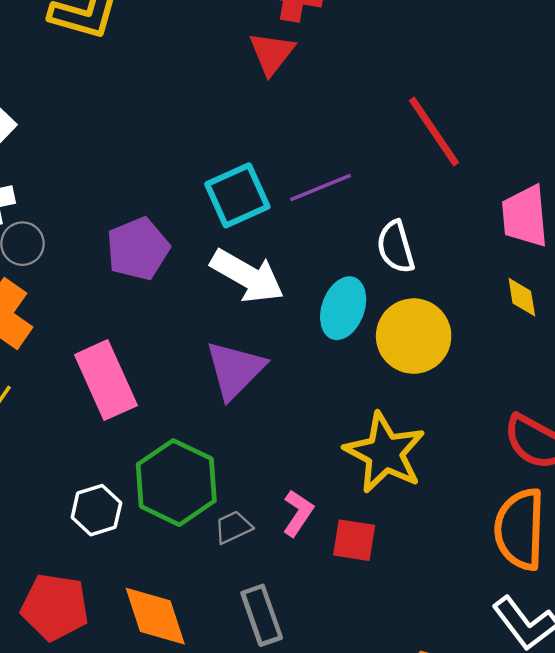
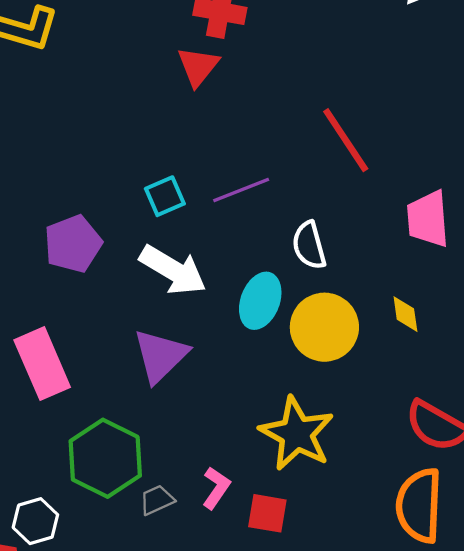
cyan square: (237, 195) -> (165, 196), size x0.7
yellow diamond: (522, 297) -> (405, 314), moved
white hexagon: (96, 510) -> (35, 521), moved

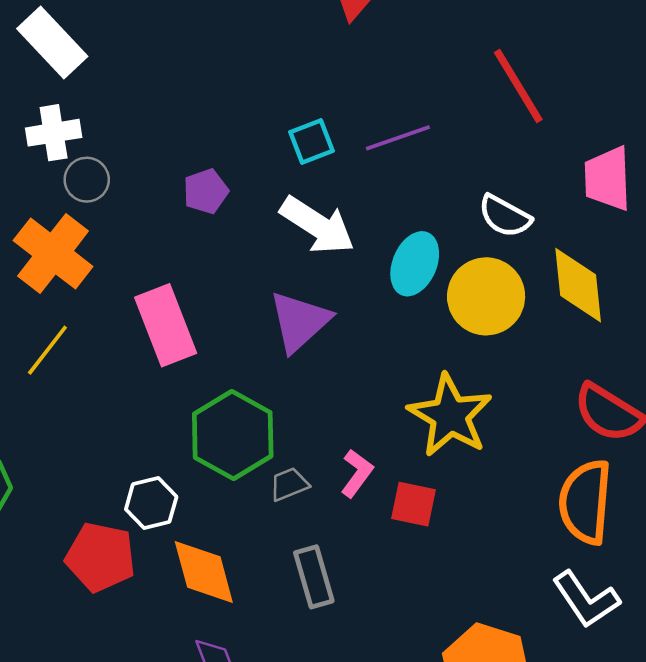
purple pentagon: (73, 244) -> (206, 191), size x0.7
white semicircle: (309, 245) -> (505, 216), moved, turned -48
yellow diamond: (405, 314) -> (578, 285), size x1.8

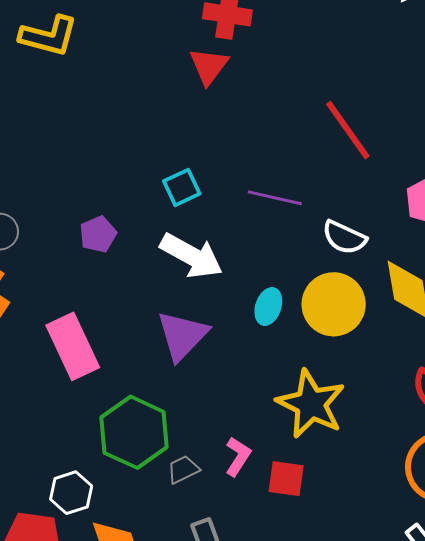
purple line: (398, 138) -> (275, 198), moved, turned 36
cyan ellipse: (415, 264) -> (268, 307), moved, size x0.7

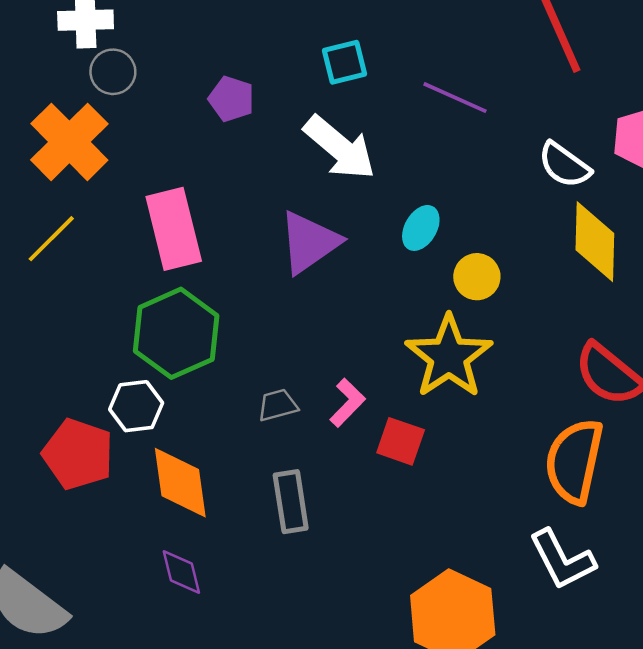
purple pentagon: (98, 234) -> (231, 99), turned 30
white semicircle: (344, 237) -> (564, 165), moved
yellow circle: (334, 304) -> (477, 277), moved, size x0.6
green hexagon: (134, 432) -> (176, 333), moved

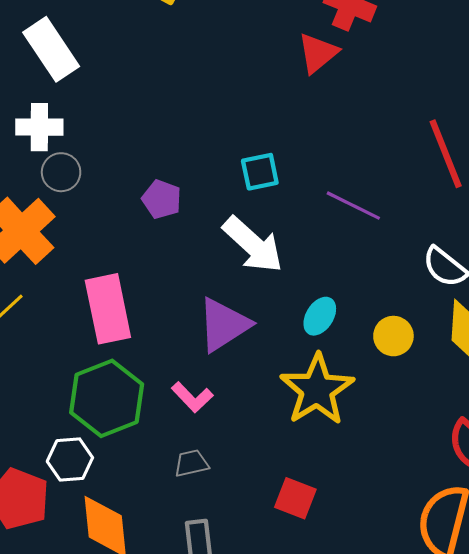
yellow circle: (477, 277) -> (393, 336), moved
yellow star: (449, 357) -> (317, 390), moved
pink L-shape: (347, 403) -> (192, 397), moved, turned 90

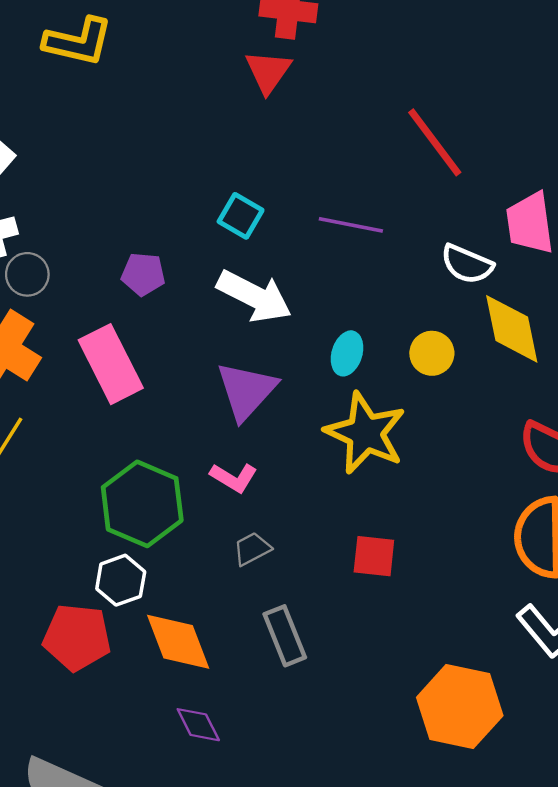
cyan square: (260, 172) -> (241, 216), turned -33
pink rectangle: (108, 309) -> (111, 364), moved

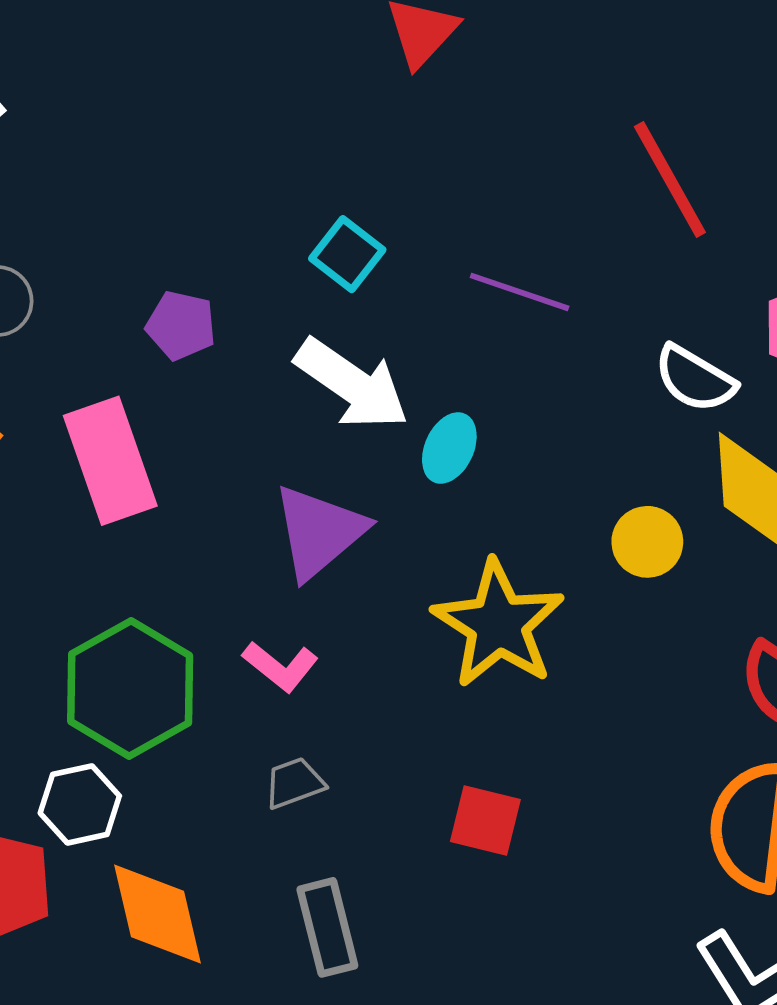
cyan ellipse: (347, 353) -> (449, 448), moved
yellow circle: (432, 353) -> (647, 542), moved

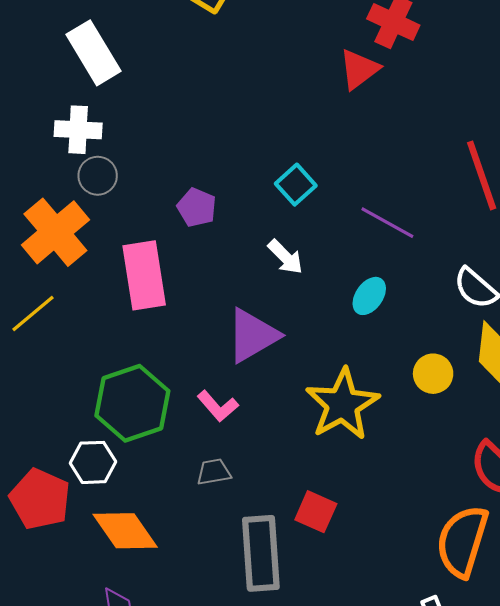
white arrow: (352, 384) -> (285, 257), size x0.6
cyan ellipse: (449, 448) -> (369, 296), moved
orange diamond: (157, 914) -> (125, 531), turned -32
gray rectangle: (327, 927) -> (261, 553), moved, size x1.4

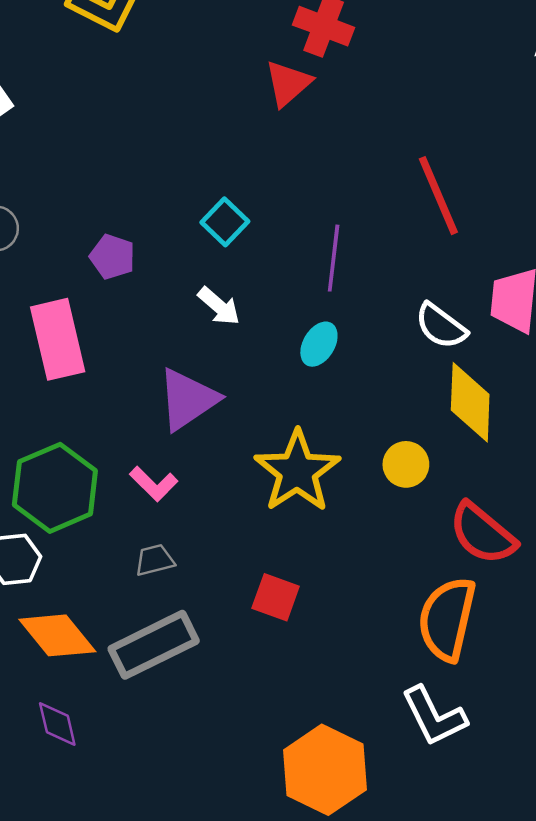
purple line: (387, 223) -> (334, 258), turned 72
yellow circle: (433, 374) -> (406, 464), moved
gray rectangle: (261, 553) -> (154, 645), moved, turned 72

